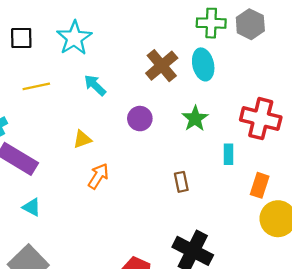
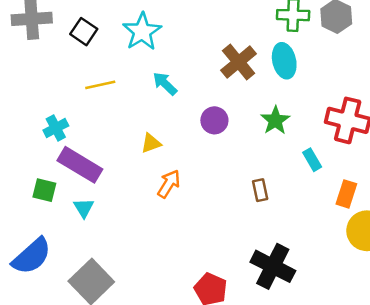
black square: (21, 38) -> (84, 32), turned 35
cyan rectangle: (228, 154) -> (312, 160), turned -30
cyan triangle: (32, 207) -> (84, 208), moved, turned 30

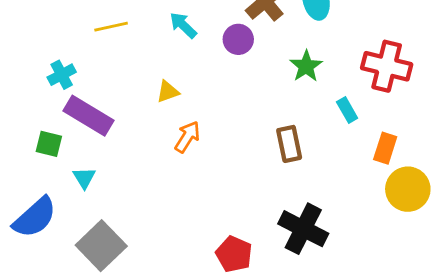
purple circle: (214, 120) -> (238, 39), moved
brown rectangle: (260, 190) -> (289, 144), size x1.4
cyan triangle: (84, 208) -> (84, 178), moved

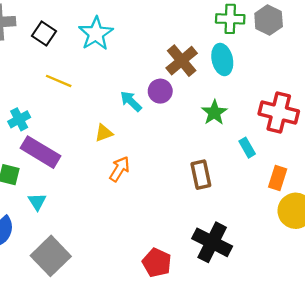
cyan arrow: (183, 25) -> (131, 101), moved
yellow line: (111, 27) -> (59, 81), turned 35

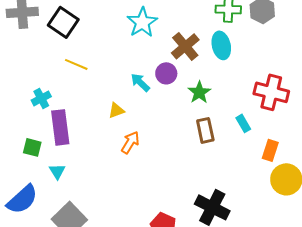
black square: (44, 34) -> (63, 22), size x1.4
cyan star: (96, 34) -> (142, 22), moved
green star: (214, 113) -> (199, 92), moved
purple rectangle: (41, 152) -> (60, 127), turned 52
brown rectangle: (201, 175) -> (205, 130), moved

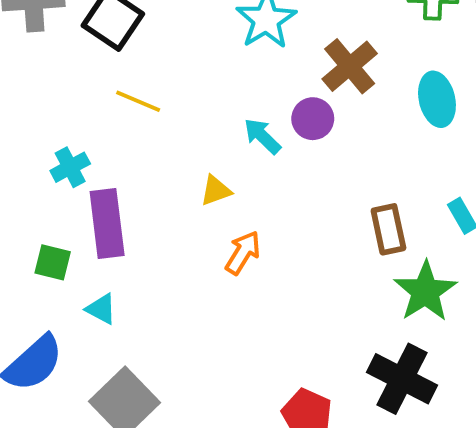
cyan ellipse: (221, 45) -> (437, 99), moved
green star: (199, 92) -> (425, 291), moved, size x1.4
cyan triangle: (57, 171) -> (101, 309), turned -30

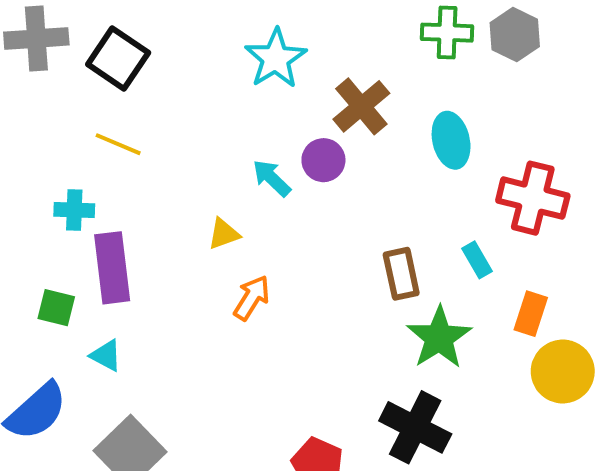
yellow line: (138, 101) -> (118, 144), moved
cyan cross: (70, 167) -> (74, 210), turned 30

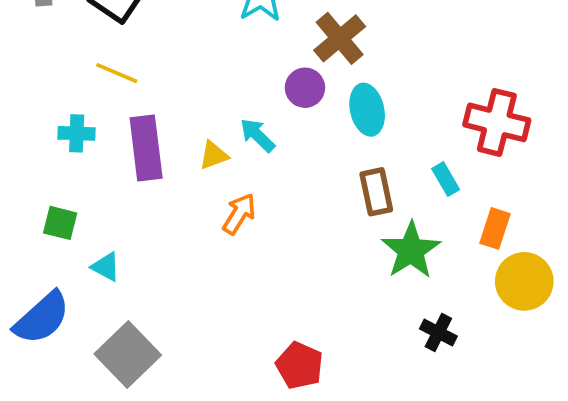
cyan ellipse: (451, 140) -> (367, 110), moved
cyan arrow: (272, 178) -> (257, 135), moved
purple rectangle: (112, 268) -> (146, 148), moved
black cross: (415, 427) -> (438, 333), moved, size x0.6

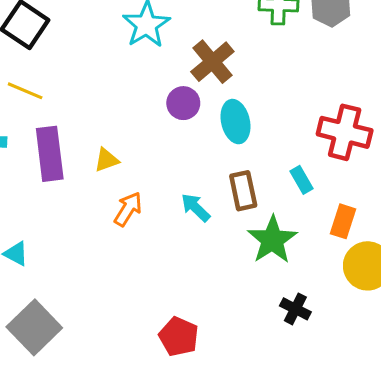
cyan arrow: (257, 135) -> (196, 208), moved

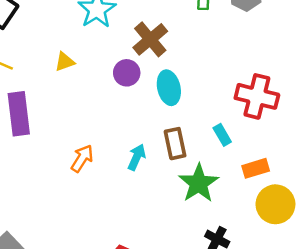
yellow triangle: (106, 160) -> (65, 62), moved
cyan arrow: (196, 208) -> (137, 157), turned 70
orange rectangle: (343, 221) -> (256, 168), turned 55

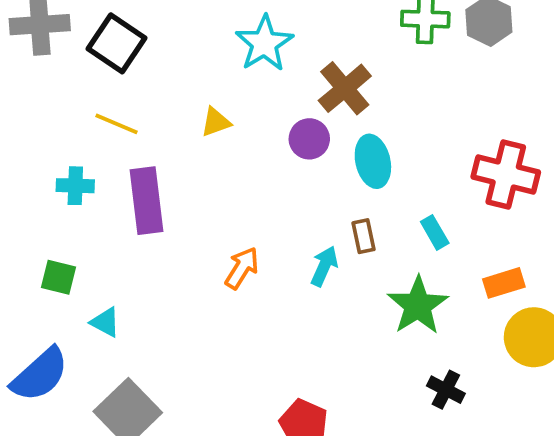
cyan rectangle: (222, 135) -> (435, 232), moved
brown rectangle: (175, 144) -> (364, 236), moved, size x0.7

